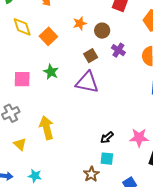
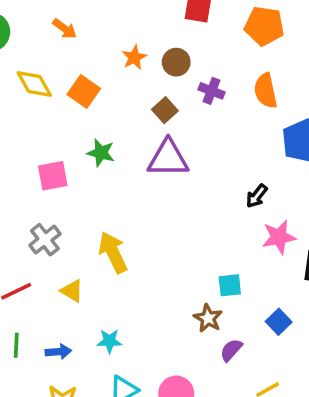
black arrow: (107, 137) -> (257, 196), moved

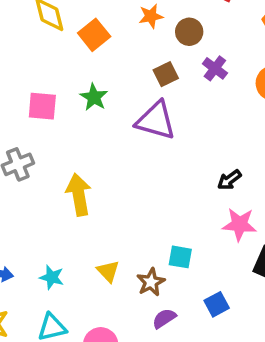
yellow triangle: (72, 291) -> (108, 271), moved

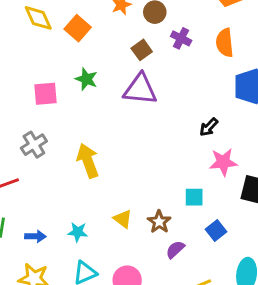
cyan square: (180, 257) -> (194, 197), moved

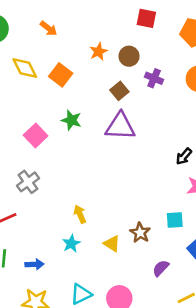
pink square: (46, 94) -> (36, 136), turned -35
yellow arrow: (88, 161) -> (80, 214), moved, size x0.6
brown star: (159, 222) -> (140, 233), moved
cyan star: (78, 232) -> (71, 244), moved, turned -30

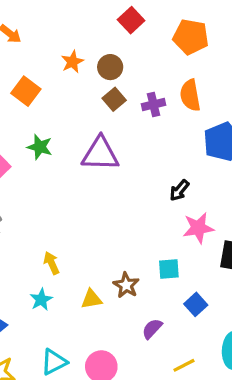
red square: (146, 18) -> (131, 20), turned 36
purple cross: (154, 78) -> (154, 104), moved, turned -36
brown square: (119, 91) -> (114, 99), moved
yellow triangle: (112, 244) -> (91, 299), turned -42

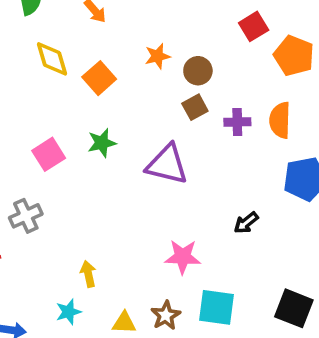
red square: (131, 20) -> (254, 26), moved
green star: (40, 147) -> (102, 143), turned 30
pink star: (198, 228) -> (183, 257), moved
cyan square: (169, 269) -> (217, 307), size x1.5

